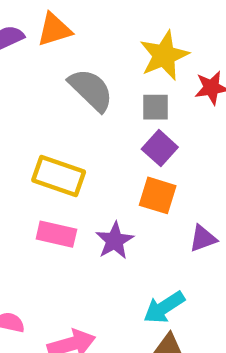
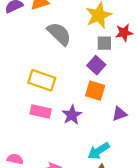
gray square: (155, 107) -> (104, 43), moved

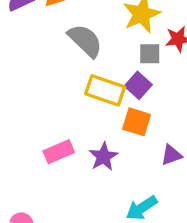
yellow rectangle: (42, 80) -> (105, 90), moved
pink rectangle: (41, 112) -> (59, 152), turned -36

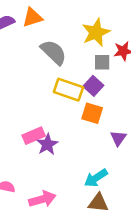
purple triangle: (171, 155) -> (118, 138), turned -35
purple star: (103, 157) -> (47, 144), moved

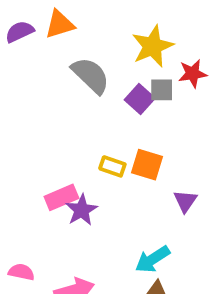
purple square: (93, 86) -> (140, 99), moved
yellow rectangle: (68, 90) -> (112, 166), moved, size x0.6

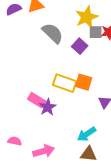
gray square: (162, 90) -> (96, 32), moved
yellow rectangle: (112, 166) -> (65, 83), size x1.6
pink rectangle: (61, 197) -> (37, 100), turned 54

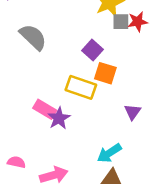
gray semicircle: (53, 33) -> (33, 37), moved
purple square: (80, 46) -> (92, 50), moved
orange square: (84, 82) -> (105, 73), moved

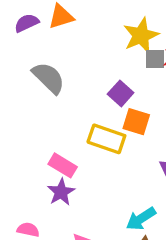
purple star: (59, 118) -> (61, 192), moved

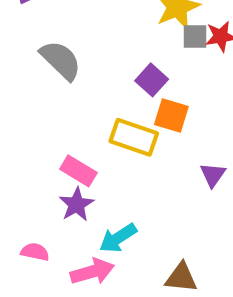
cyan arrow: (141, 219) -> (118, 238), moved

